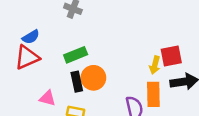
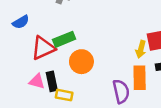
red triangle: (27, 57) -> (43, 48), moved
black rectangle: (77, 82) -> (52, 81), moved

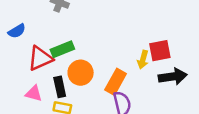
orange rectangle: (140, 78) -> (116, 82), moved, turned 30
black rectangle: (52, 81) -> (60, 87), moved

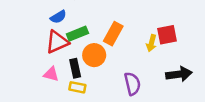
blue semicircle: (17, 31) -> (58, 17), moved
black arrow: (173, 77) -> (179, 74), moved
orange rectangle: (116, 82) -> (113, 34), moved

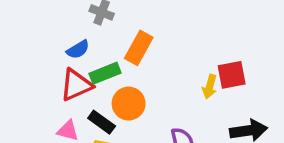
orange rectangle: (113, 34) -> (139, 48), moved
black rectangle: (75, 68) -> (102, 122), turned -42

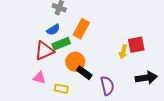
blue semicircle: (78, 50) -> (53, 30), moved
black rectangle: (102, 122) -> (84, 73), moved

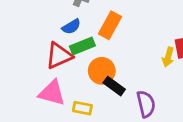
pink triangle: (39, 78) -> (52, 93), size x1.5

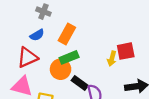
green rectangle: (82, 46) -> (69, 57), moved
black rectangle: (114, 86) -> (80, 83), moved

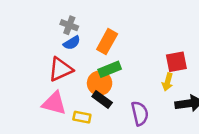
gray cross: (43, 12) -> (69, 25), moved
yellow arrow: (112, 59) -> (168, 82), moved
black rectangle: (80, 83) -> (102, 100), moved

